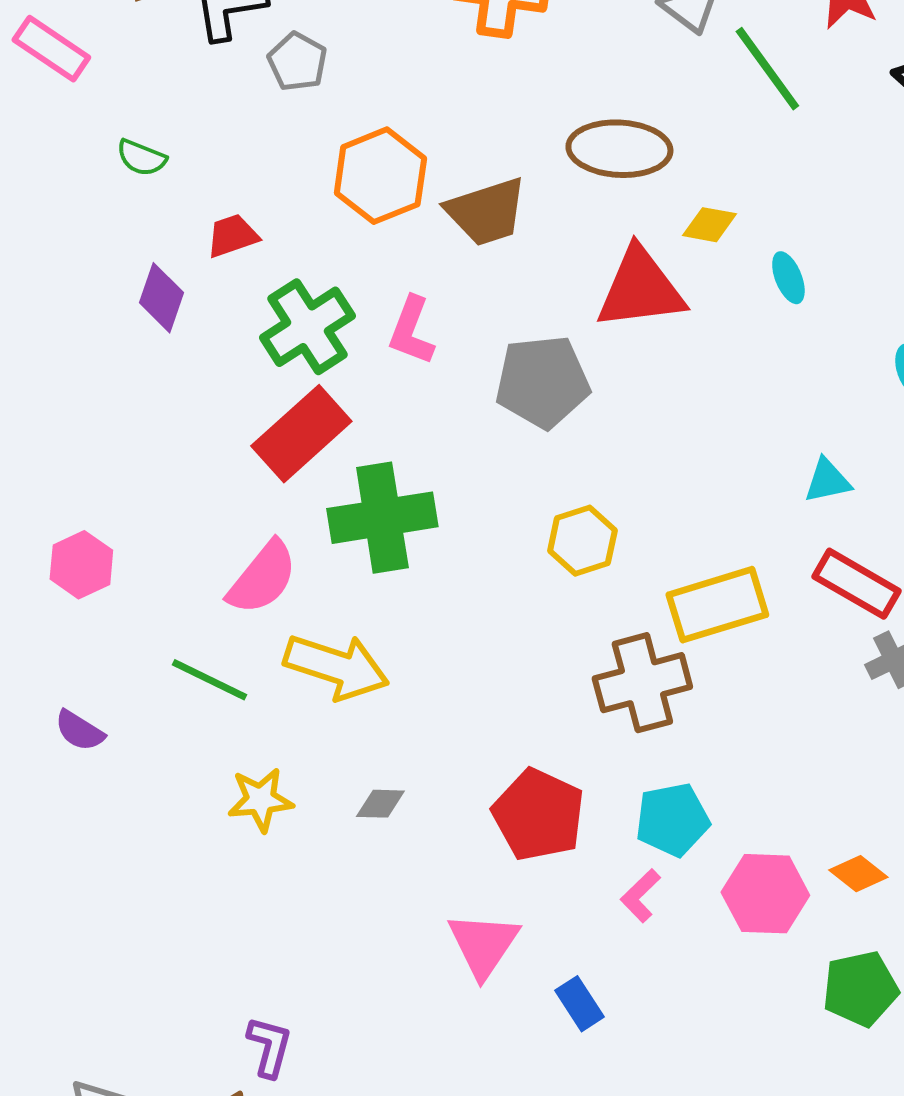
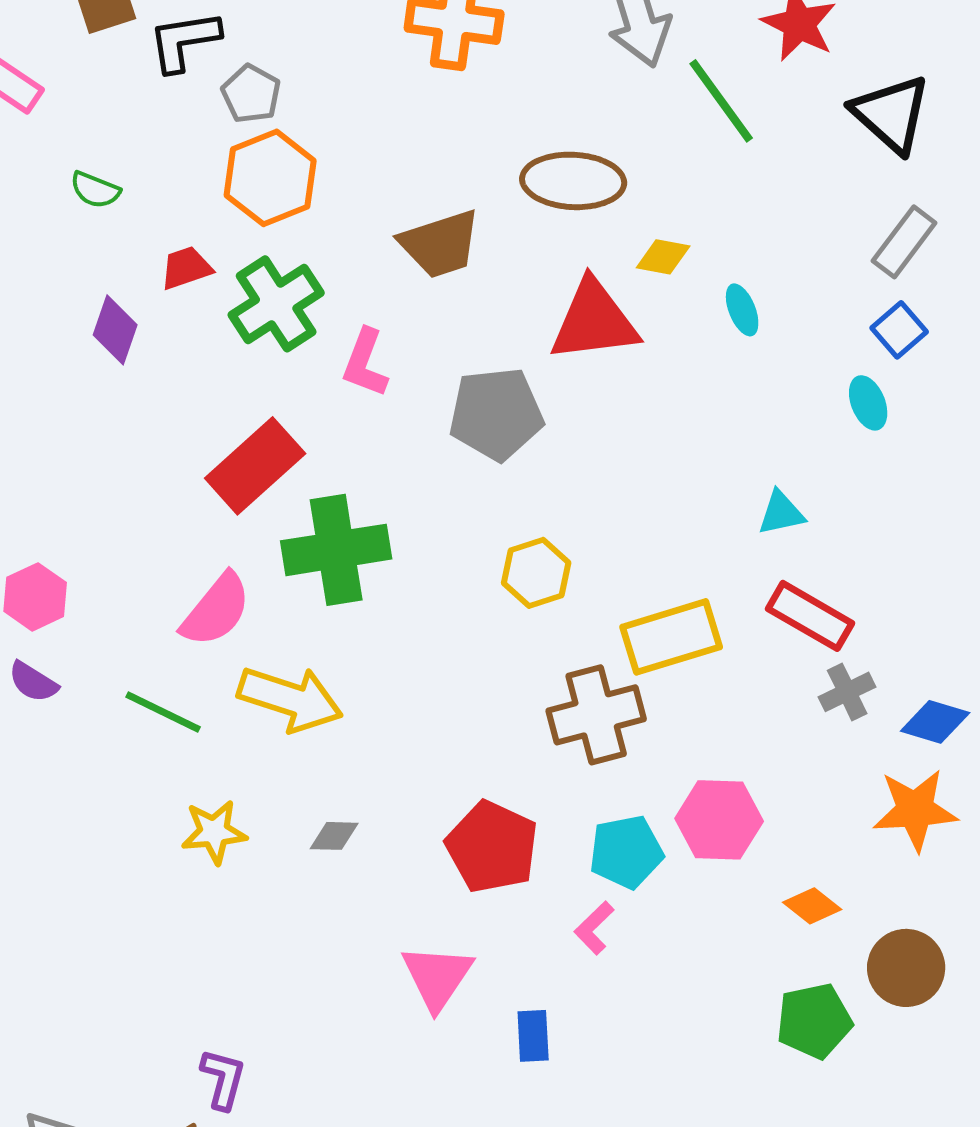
orange hexagon: (380, 176) -> (270, 178), moved
green cross: (307, 327) -> (276, 304), moved
purple semicircle: (79, 731) -> (33, 682), moved
pink hexagon: (765, 894) -> (719, 820), moved
blue rectangle: (579, 1004) -> (533, 1036), turned 30

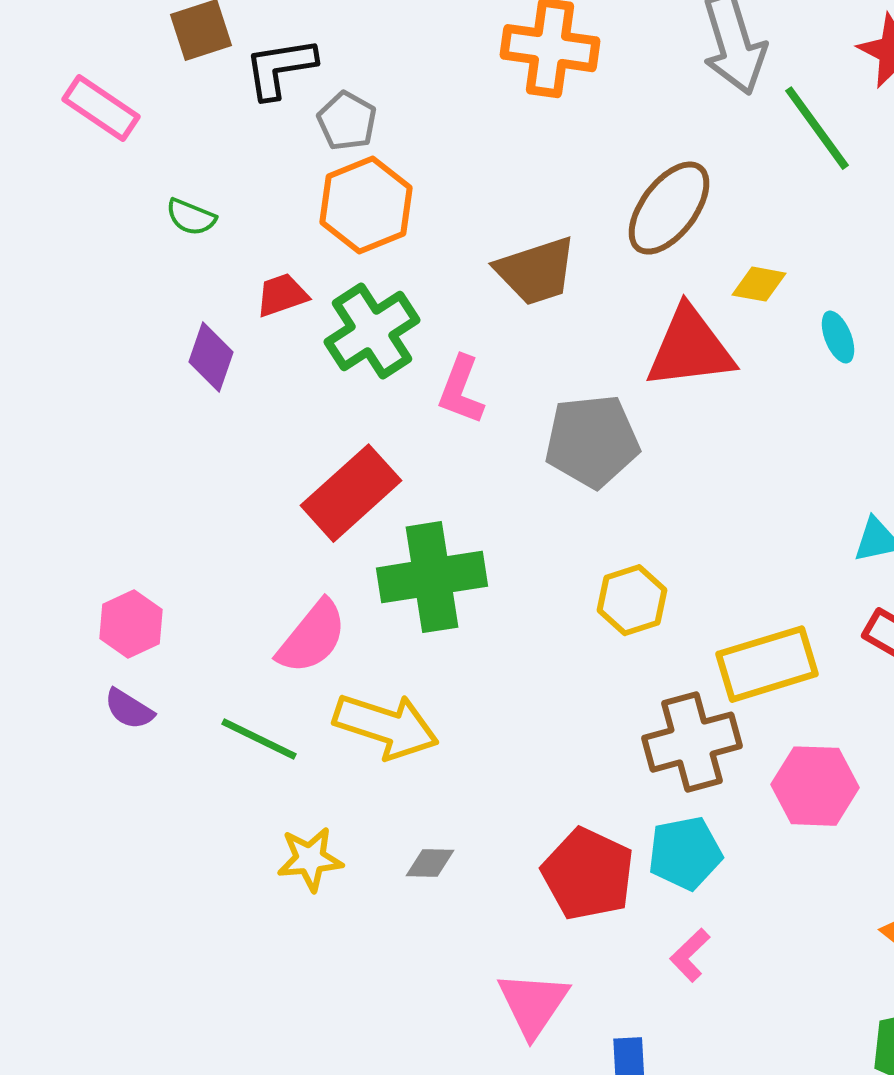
brown ellipse: (573, 181) -> (669, 208), turned -56
pink hexagon: (719, 820) -> (815, 786), moved
cyan pentagon: (626, 852) -> (685, 853), moved

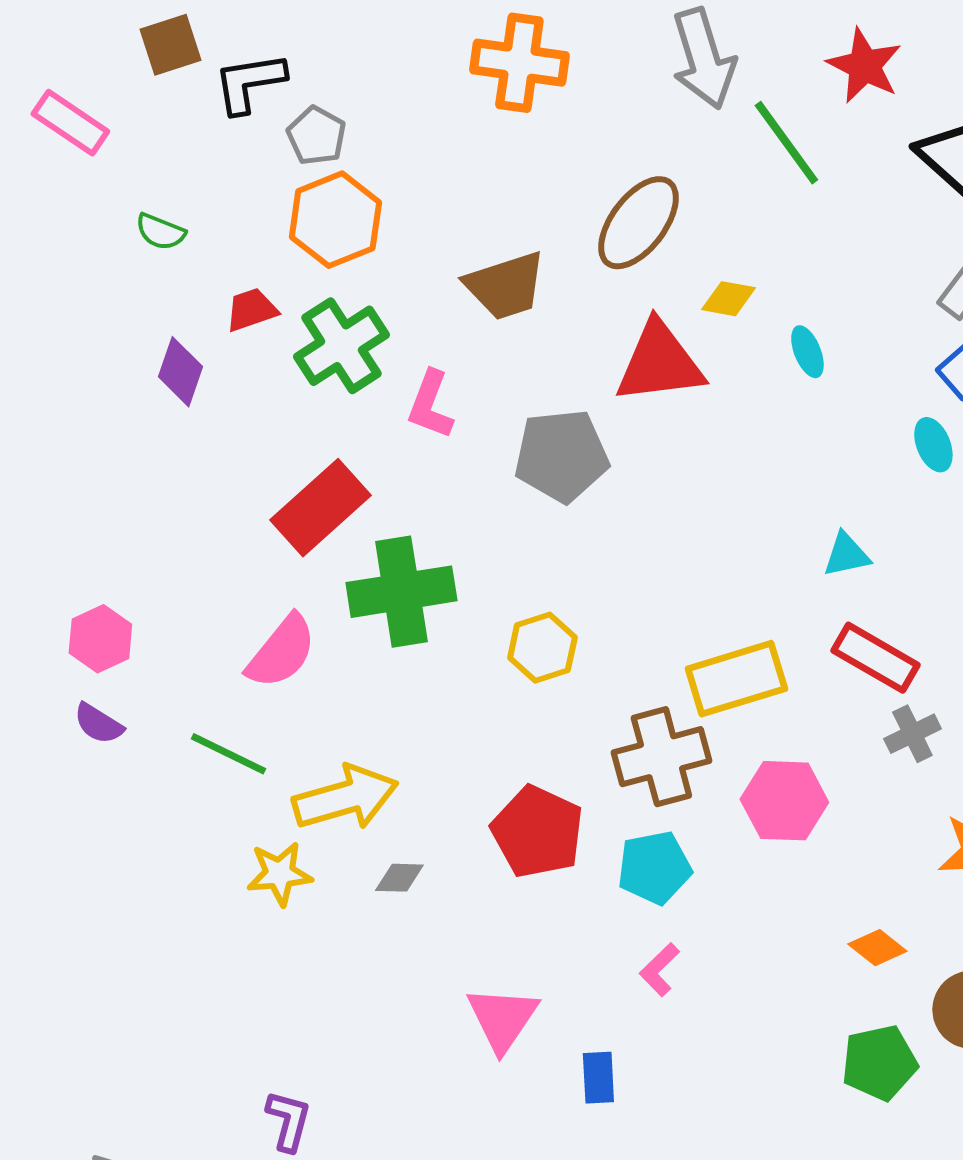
yellow hexagon: (632, 600) -> (542, 648), moved
yellow arrow: (386, 726) -> (345, 798), moved, turned -34
red pentagon: (588, 874) -> (537, 832), moved

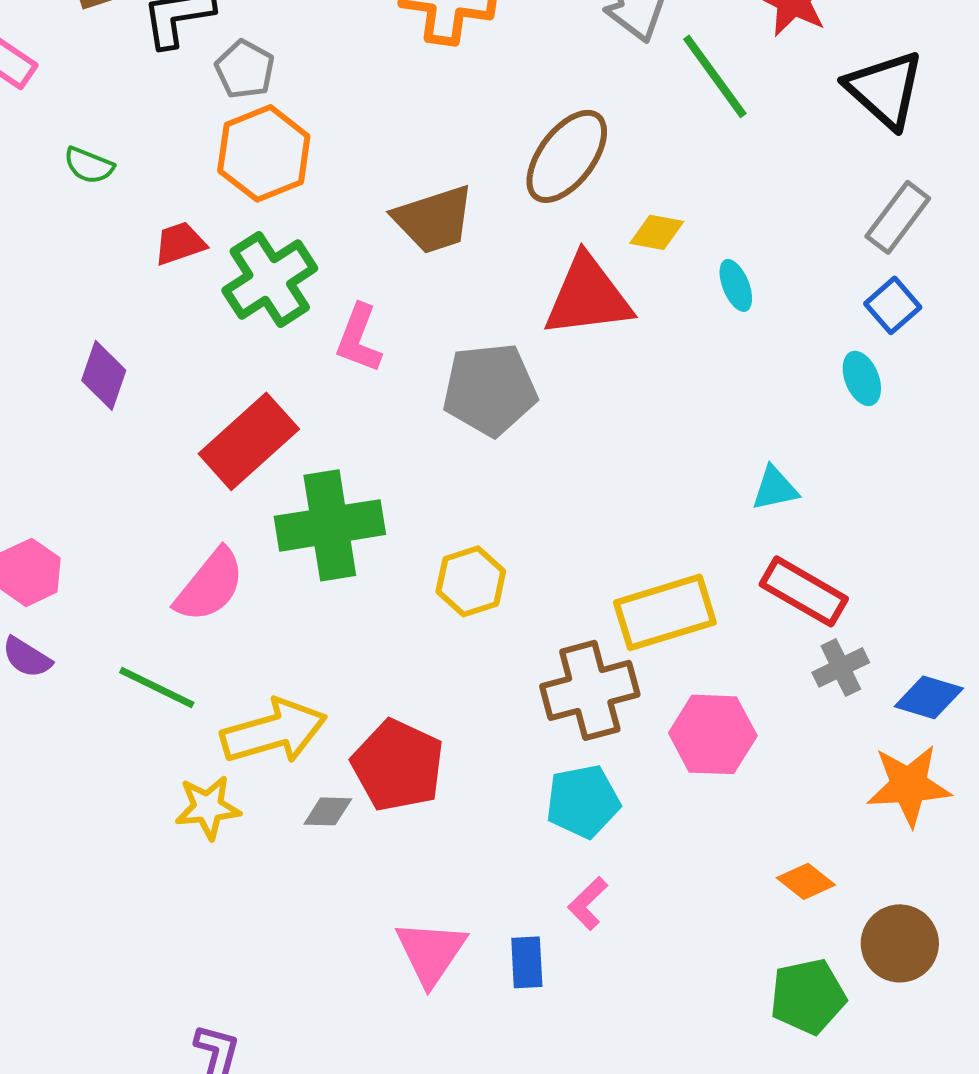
purple diamond: (180, 372) -> (104, 375), moved
red pentagon: (537, 832) -> (398, 765), moved
blue rectangle: (598, 1078) -> (527, 962), moved

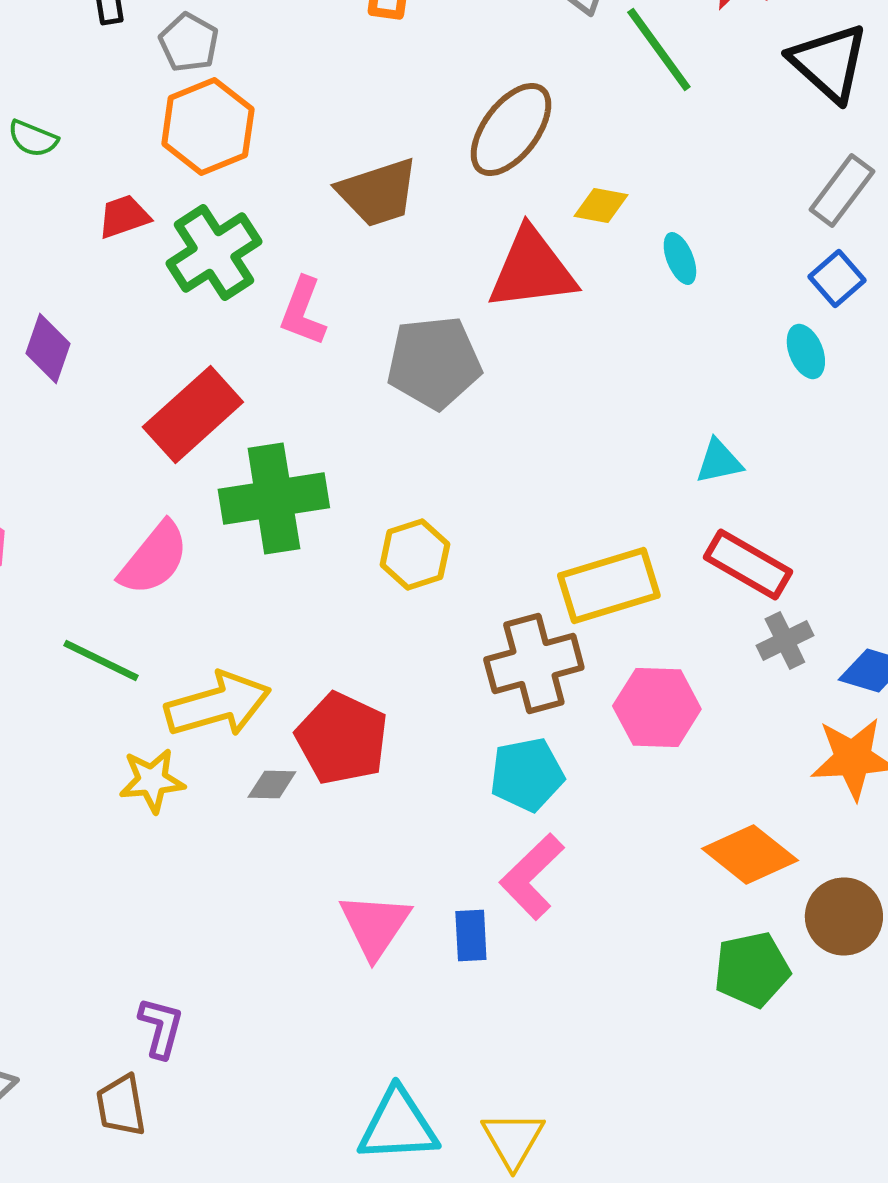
orange diamond: (806, 881) -> (750, 854), size x1.6
pink L-shape: (588, 903) -> (532, 876), size x1.6

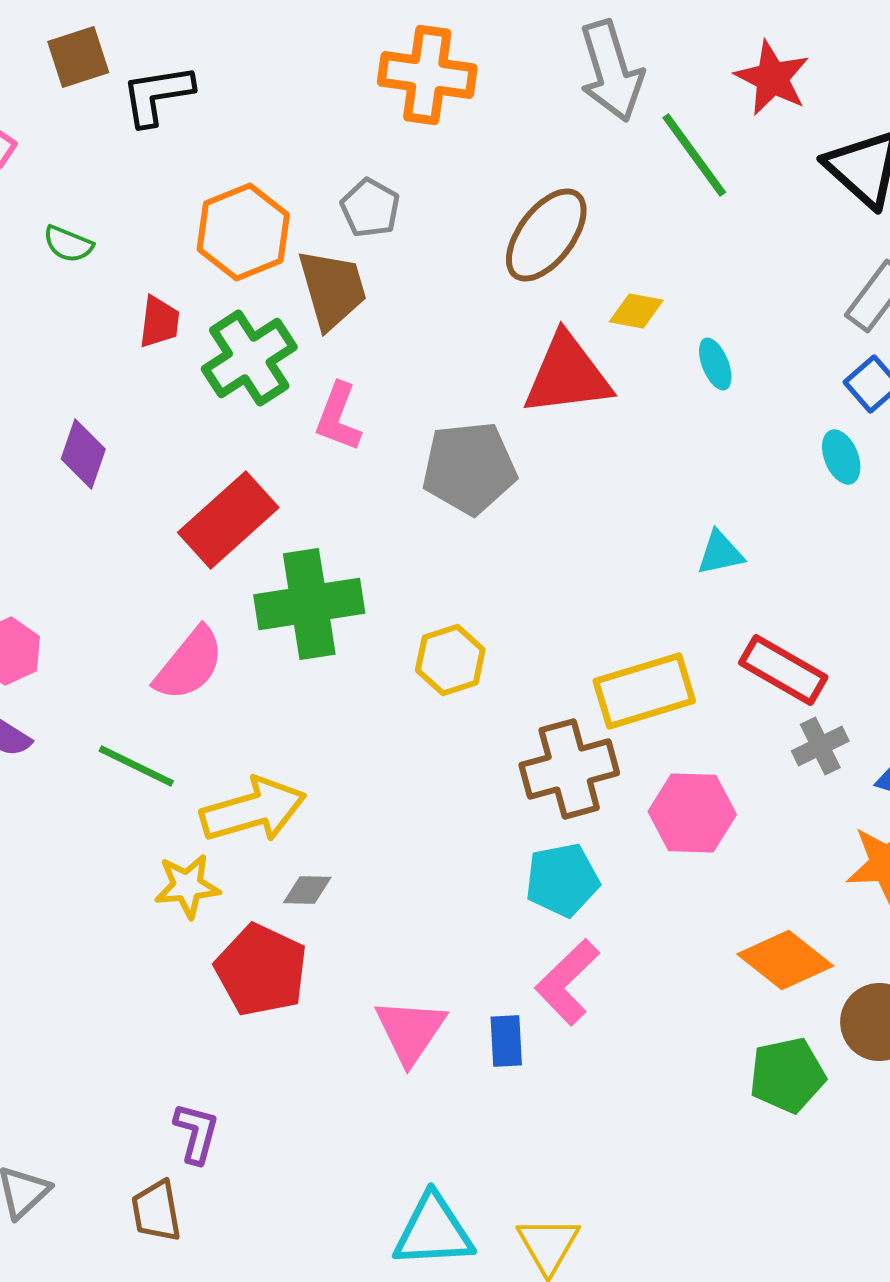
gray pentagon: (189, 42) -> (370, 208), moved
brown trapezoid: (378, 192) -> (332, 289), moved, turned -88
red trapezoid: (124, 216) -> (159, 322), turned 116
cyan triangle: (719, 462) -> (720, 553), moved
red pentagon: (342, 738) -> (261, 970), moved

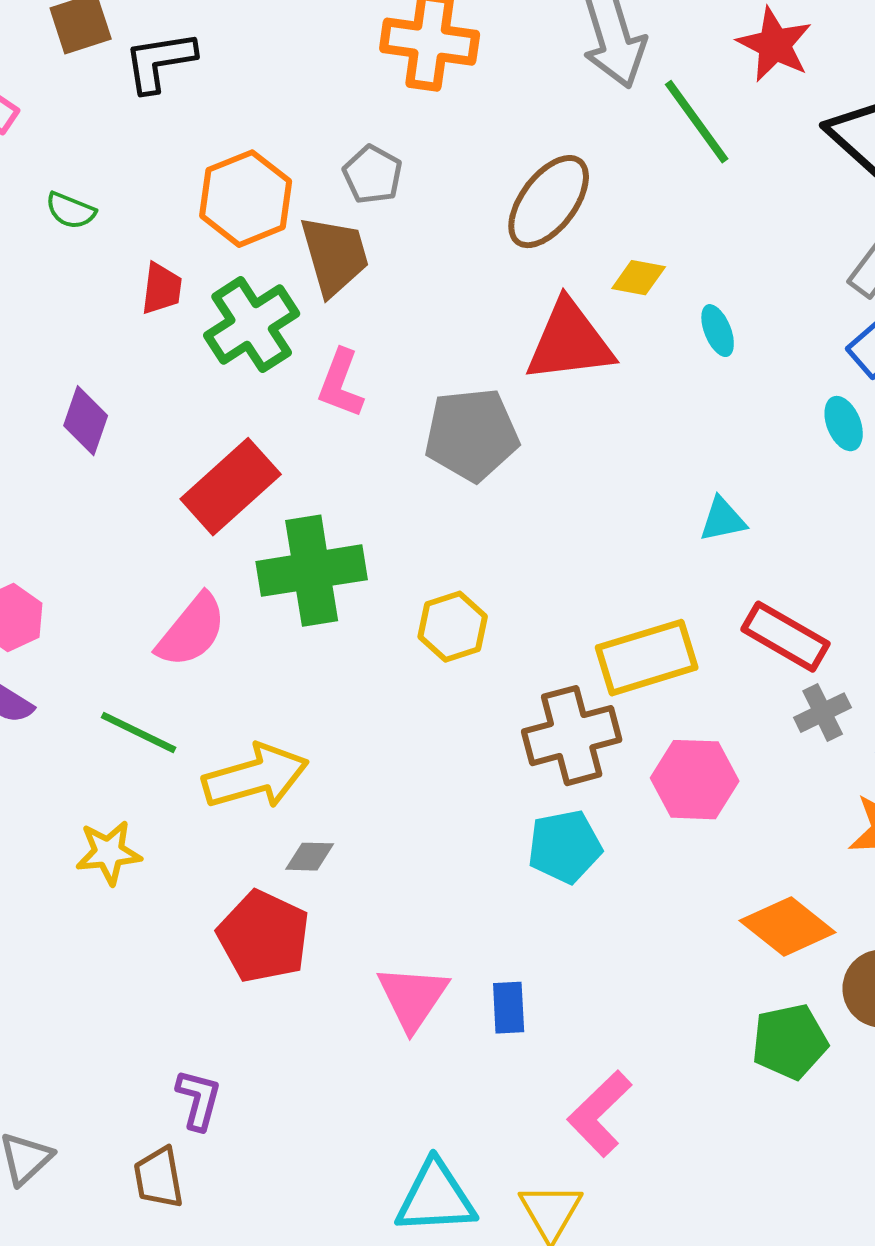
yellow star: (187, 886) -> (109, 853), moved
pink L-shape: (567, 982) -> (600, 1114), moved

